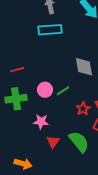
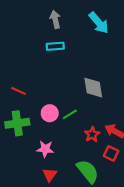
cyan rectangle: (50, 30) -> (55, 46), size x0.7
red line: (17, 70) -> (18, 91), turned 40
red triangle: (53, 142) -> (50, 175), moved

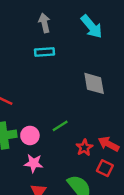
gray diamond: (93, 88) -> (94, 83), moved
pink circle: (50, 113) -> (30, 135), moved

